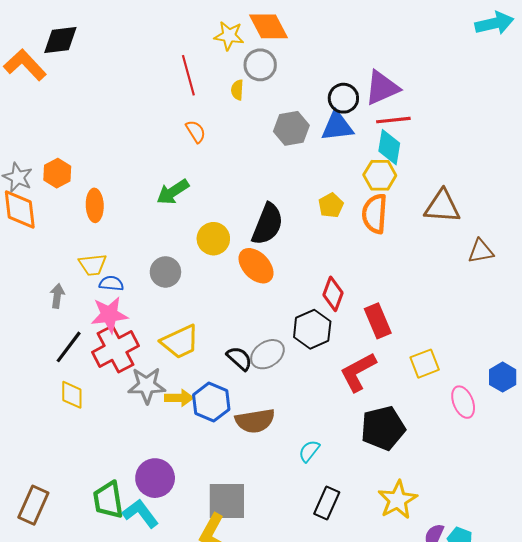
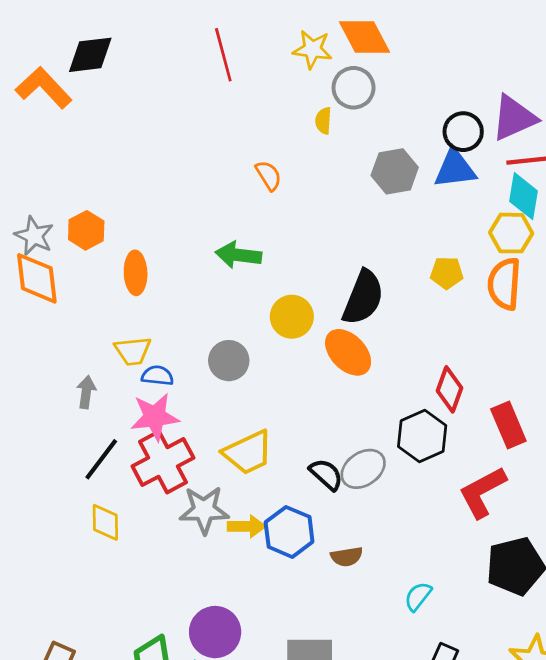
red line: (188, 75) -> (223, 55), moved
green arrow: (173, 192) -> (238, 255), turned 40
yellow pentagon: (331, 205) -> (447, 273), turned 30
brown semicircle: (255, 421) -> (347, 557), size x0.6

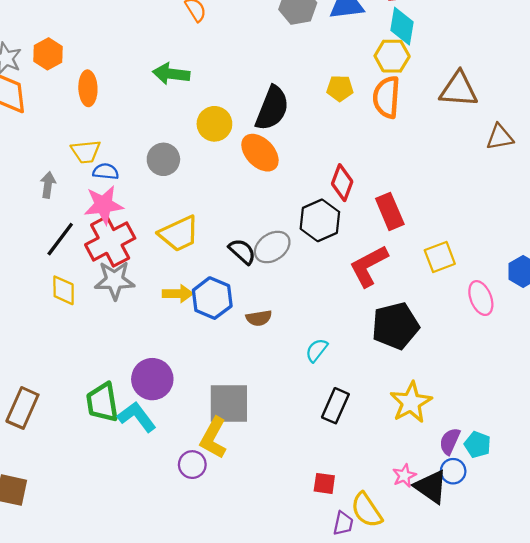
gray star: (204, 510) -> (115, 280), moved

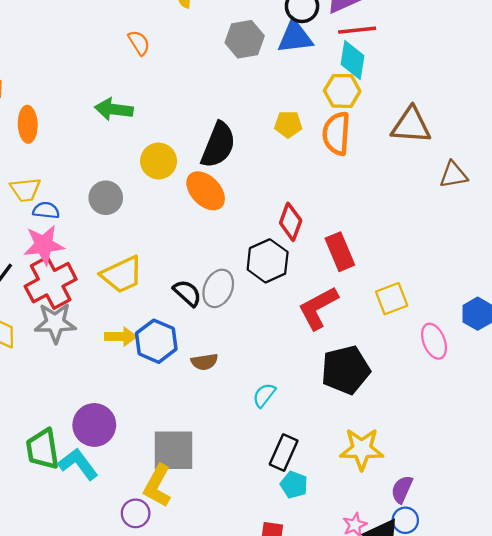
gray ellipse: (272, 247) -> (218, 288), turned -32
yellow star: (411, 402) -> (362, 449), turned 30
cyan pentagon: (478, 445) -> (294, 485), moved

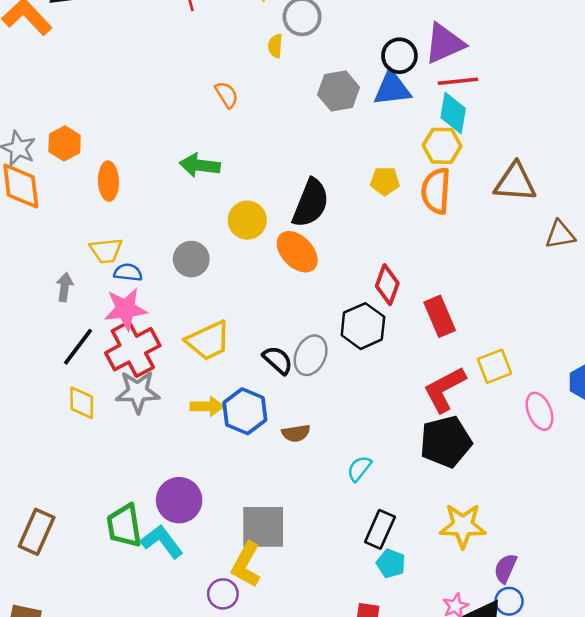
red L-shape: (318, 308) -> (445, 389), moved

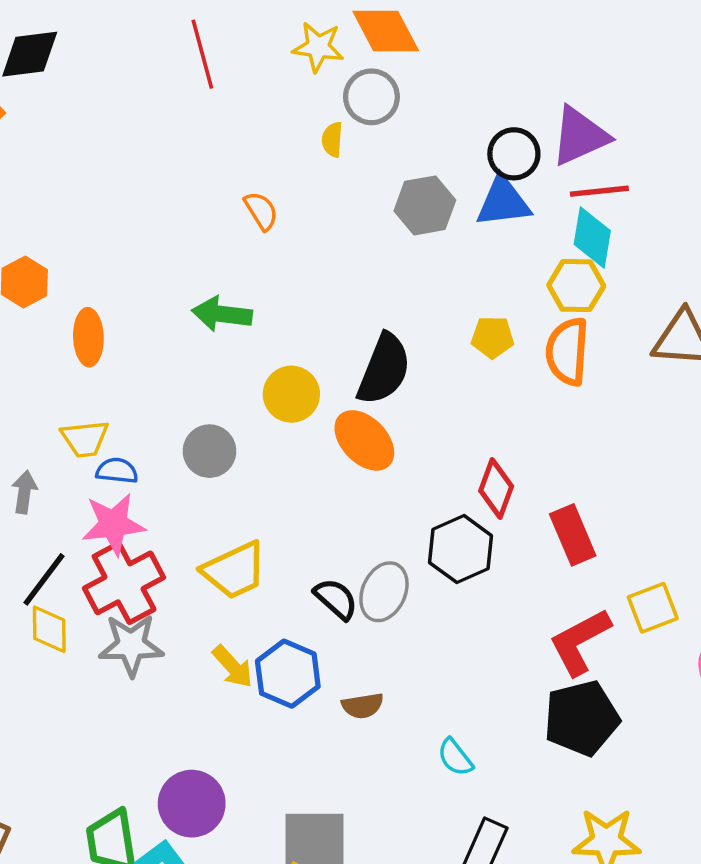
yellow diamond: (82, 403) -> (49, 629), moved
yellow arrow: (207, 406) -> (233, 667), turned 48
cyan semicircle: (359, 468) -> (455, 757), turned -76

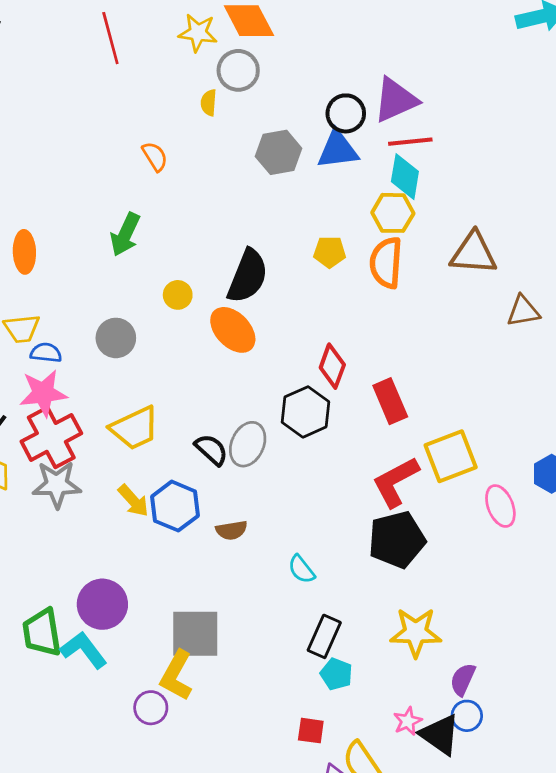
green arrow: (222, 314) -> (125, 234), turned -72
yellow circle: (291, 394) -> (178, 295), size x0.7
yellow square: (653, 608) -> (451, 456), size x1.4

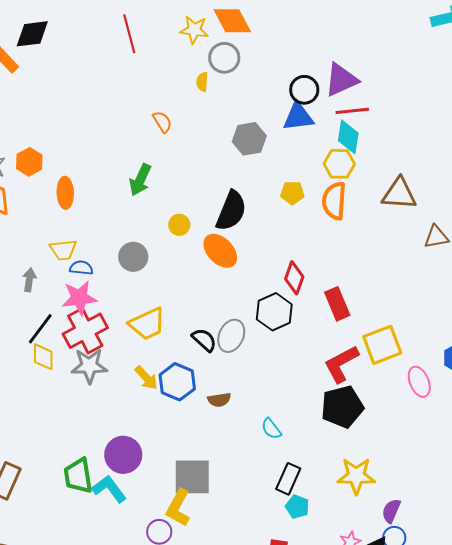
gray hexagon: (279, 152) -> (249, 139), moved

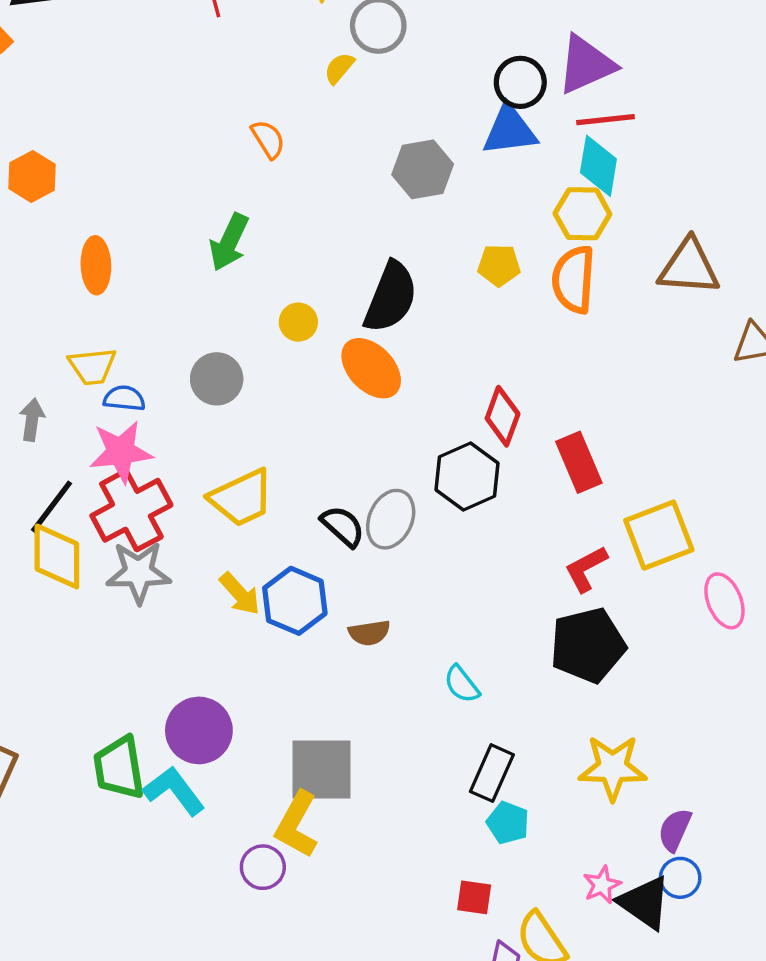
yellow semicircle: (202, 82) -> (339, 68), turned 36
orange hexagon: (29, 162) -> (32, 176), moved
yellow diamond: (43, 357) -> (57, 556), size x1.4
red L-shape: (341, 364) -> (586, 569), size x0.7

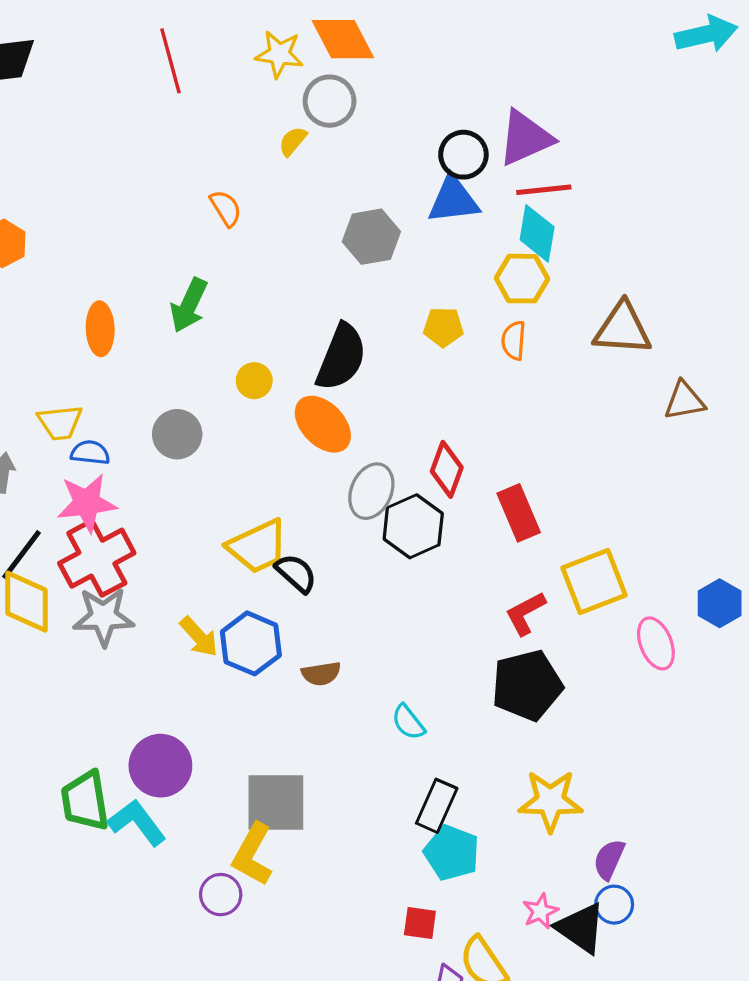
orange ellipse: (96, 265) -> (100, 329), moved
orange semicircle: (574, 279) -> (514, 340), size x0.6
yellow trapezoid: (242, 498) -> (258, 546), moved
gray ellipse: (391, 519) -> (371, 491), moved
cyan pentagon: (508, 823) -> (452, 853), size x1.4

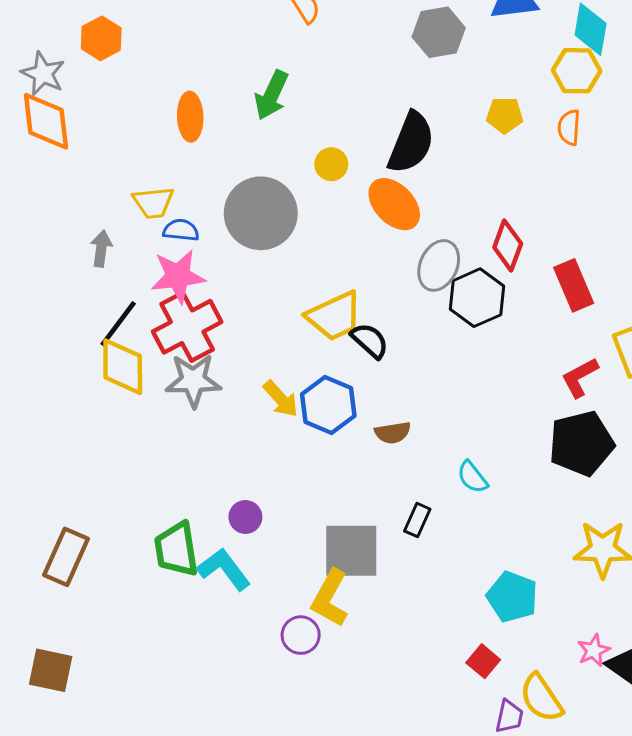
gray circle: (177, 434) -> (261, 213), size x1.6
purple circle: (160, 766) -> (245, 517), size x0.6
black rectangle: (437, 806) -> (417, 520), moved, size x0.7
red square: (420, 923) -> (483, 661), turned 32

